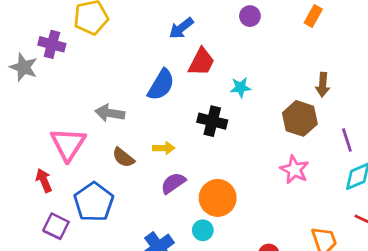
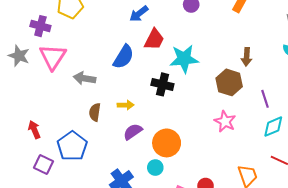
gray star: (24, 67) -> (19, 56), moved
cyan star: (241, 87) -> (184, 59), size x1.8
pink triangle: (68, 144) -> (53, 57), moved
brown semicircle: (123, 157) -> (95, 112), turned 60

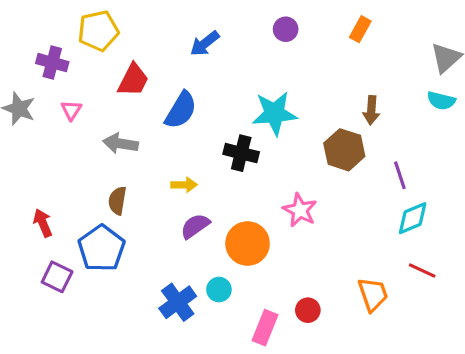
red trapezoid: (154, 39) -> (133, 80), moved
pink triangle: (53, 57) -> (71, 110), size x0.5
brown semicircle: (95, 112) -> (117, 201), moved
pink star: (225, 121) -> (300, 210), moved
cyan circle: (155, 168) -> (219, 290), moved

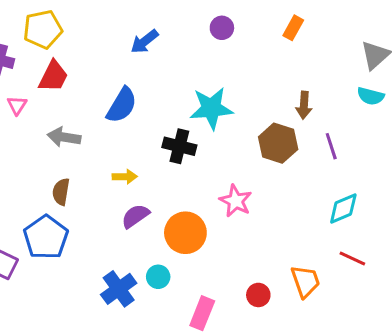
red trapezoid: (133, 80) -> (53, 76), moved
purple line: (400, 175) -> (331, 146), moved
red circle: (308, 310) -> (258, 295), moved

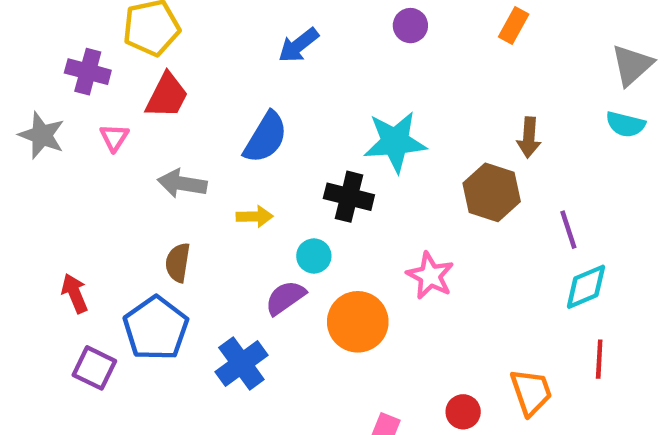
purple line: (331, 146) -> (568, 230), moved
yellow arrow: (125, 177) -> (255, 216), moved
red line: (352, 259) -> (599, 359), turned 68
cyan circle: (158, 277) -> (314, 256), moved
blue cross: (119, 289) -> (241, 364), moved

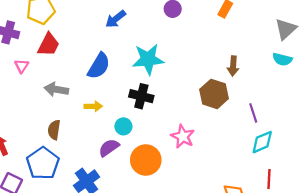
cyan star: (395, 142) -> (148, 59), moved

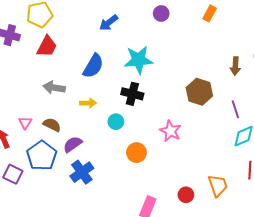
pink triangle: (22, 66) -> (25, 123), moved
brown arrow: (233, 66) -> (235, 66), moved
brown semicircle: (54, 130) -> (52, 125), turned 108
purple semicircle: (109, 148) -> (73, 144), moved
orange circle: (146, 160) -> (136, 153), size x0.7

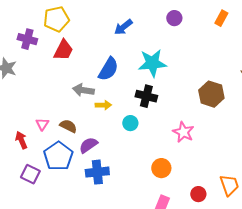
gray arrow: (54, 88) -> (83, 90), moved
orange circle: (136, 153) -> (161, 168), moved
blue cross: (82, 172) -> (97, 172), turned 30

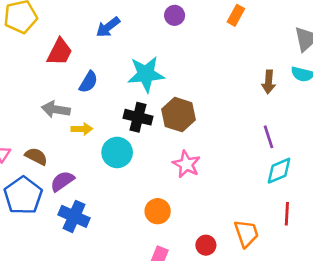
red trapezoid: (63, 50) -> (60, 52), moved
blue semicircle: (108, 69) -> (88, 82), size x0.7
brown hexagon: (211, 94) -> (178, 115), moved
cyan circle: (130, 123) -> (117, 152), size x1.5
blue cross: (97, 172) -> (74, 216), turned 30

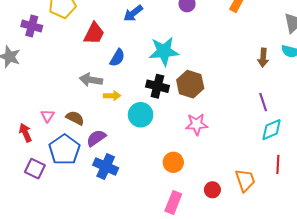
pink star: (186, 164) -> (197, 124), turned -30

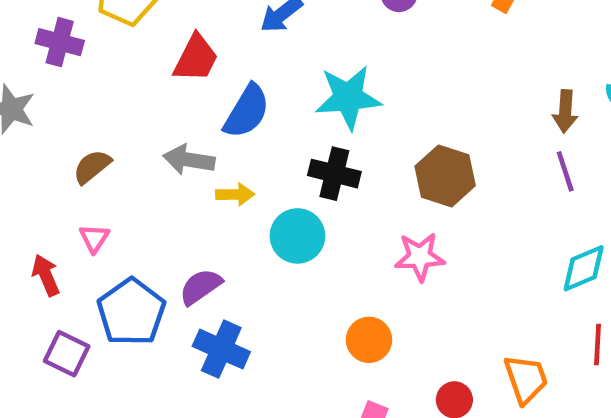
blue semicircle: (117, 58) -> (247, 111), size x1.4
brown hexagon: (190, 84) -> (445, 176), moved
purple line: (263, 102) -> (565, 171), moved
brown semicircle: (75, 118) -> (92, 167), moved, turned -66

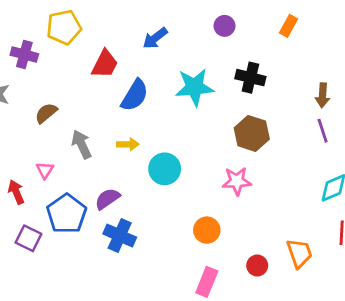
gray arrow: (189, 160) -> (82, 144), moved, turned 56
brown semicircle: (92, 167) -> (46, 113), moved
black cross: (334, 174) -> (250, 78), moved

